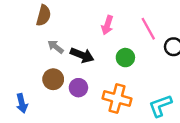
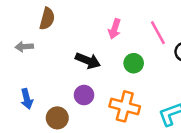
gray arrow: (56, 47) -> (24, 47), moved, turned -42
brown circle: (53, 79) -> (57, 118), moved
blue arrow: (22, 103) -> (27, 99), moved

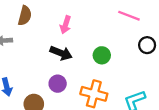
pink arrow: (115, 29) -> (66, 25), moved
pink line: (158, 33) -> (129, 16), moved, turned -40

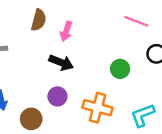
brown semicircle: (25, 16) -> (39, 20), moved
green circle: (102, 55) -> (120, 69), moved

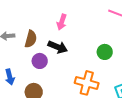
brown semicircle: (39, 20) -> (31, 39), moved
purple circle: (57, 96) -> (40, 61), moved

